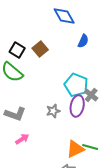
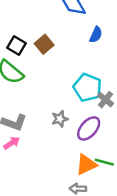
purple ellipse: (77, 106) -> (89, 128), moved, turned 30
pink arrow: (22, 139) -> (12, 143), moved

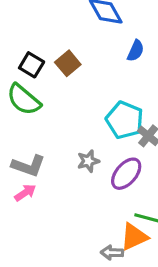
orange triangle: (86, 165) -> (134, 237), moved

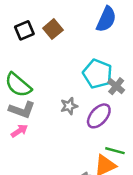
blue semicircle: (136, 51) -> (106, 19), size x1.5
black square: (32, 65) -> (24, 30), turned 36
green semicircle: (24, 100) -> (18, 85), moved

